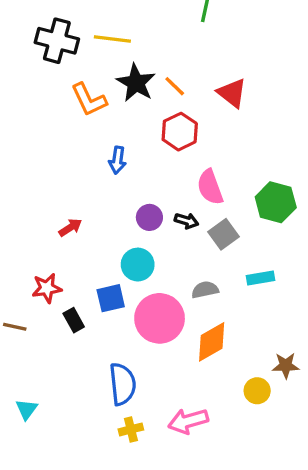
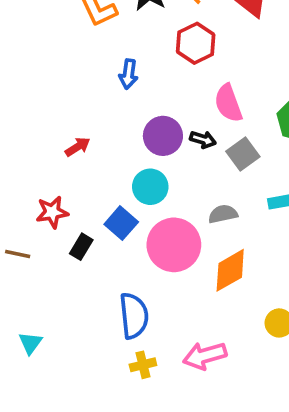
purple circle: (149, 217) -> (163, 136), size x1.4
blue square: (111, 298) -> (121, 223), turned -36
black rectangle: (74, 320) -> (81, 247), turned 60

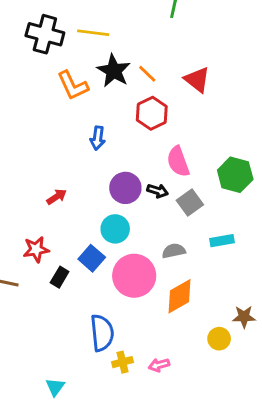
cyan triangle: (30, 343) -> (55, 387), moved
pink arrow: (205, 356) -> (159, 365), size x0.6
yellow cross: (143, 365) -> (122, 362), moved

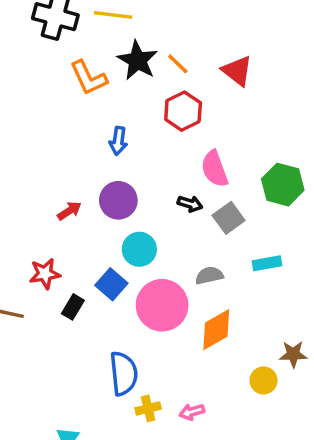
purple circle: (125, 188) -> (118, 200), moved

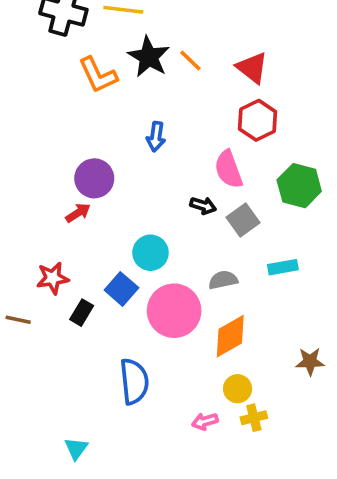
red hexagon: (183, 111) -> (257, 120), moved
blue arrow: (118, 141) -> (156, 137), moved
purple circle: (118, 200) -> (94, 178), moved
yellow circle: (263, 380) -> (238, 389), moved
yellow cross: (148, 408) -> (254, 418), moved

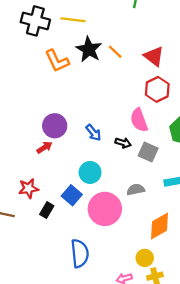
blue arrow: (156, 137) -> (93, 133), moved, turned -48
gray square: (243, 220) -> (148, 152), turned -30
orange diamond: (230, 336) -> (160, 226), moved

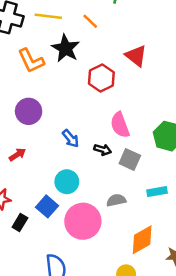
orange line: (115, 52) -> (90, 21), moved
red hexagon: (157, 89) -> (101, 78), moved
purple circle: (55, 126) -> (29, 111), moved

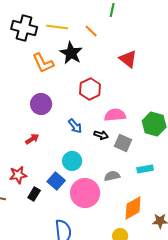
red hexagon: (101, 78) -> (90, 89), moved
pink semicircle: (120, 125) -> (115, 115), turned 105

